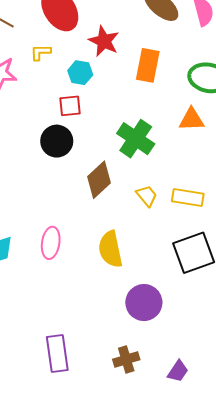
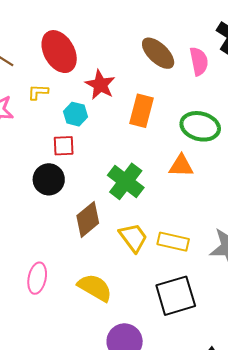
yellow trapezoid: (147, 196) -> (133, 238), size x1.4
yellow semicircle: (110, 249) -> (95, 288), turned 129

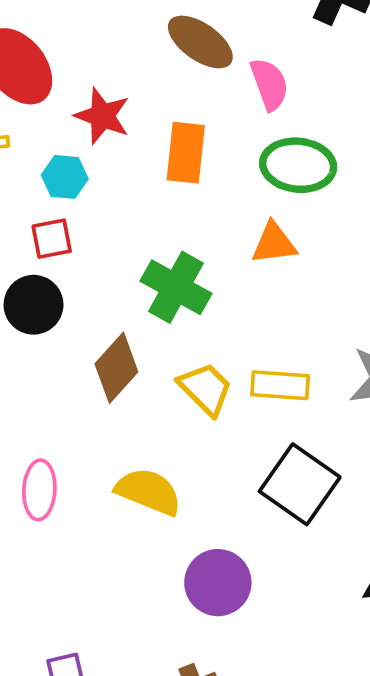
pink semicircle: (199, 61) -> (269, 84), moved
black square: (176, 296) -> (300, 484), turned -30

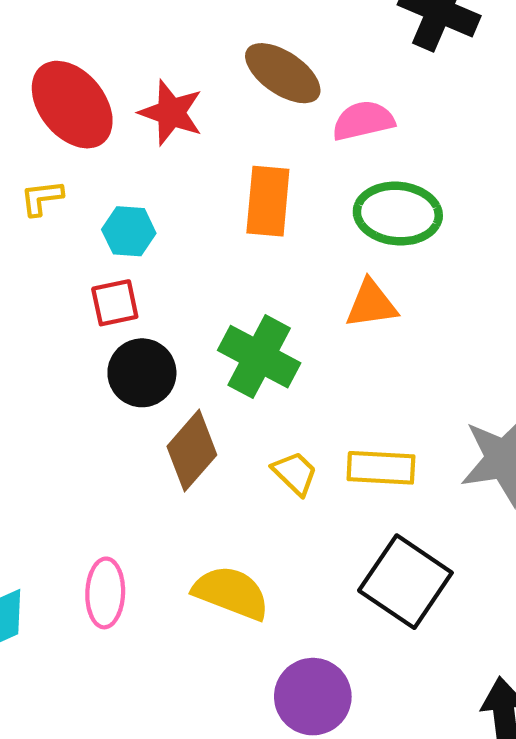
pink semicircle: (269, 84) -> (363, 121), turned -82
red star: (102, 116) -> (171, 113), moved
black circle: (34, 305) -> (142, 373), moved
yellow trapezoid: (205, 389) -> (295, 473), size x0.7

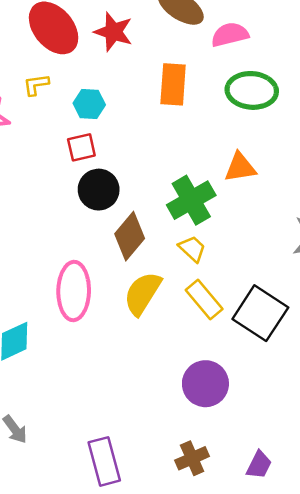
orange triangle: (371, 304) -> (240, 167), moved
green cross: (259, 357) -> (191, 200), moved, turned 33
yellow rectangle: (381, 468) -> (204, 300), moved, turned 48
pink ellipse: (105, 593) -> (74, 291), moved, size x1.4
yellow semicircle: (231, 593) -> (143, 293), moved, turned -78

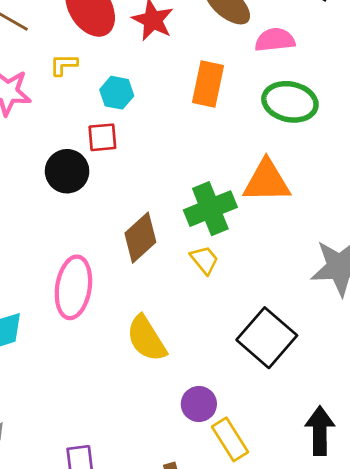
orange triangle: (240, 167) -> (267, 181), size x1.4
black circle: (99, 190) -> (67, 171), moved
yellow semicircle: (143, 293) -> (146, 339), moved, turned -72
yellow rectangle: (204, 300) -> (230, 439), moved
purple circle: (205, 384) -> (199, 404), size x0.7

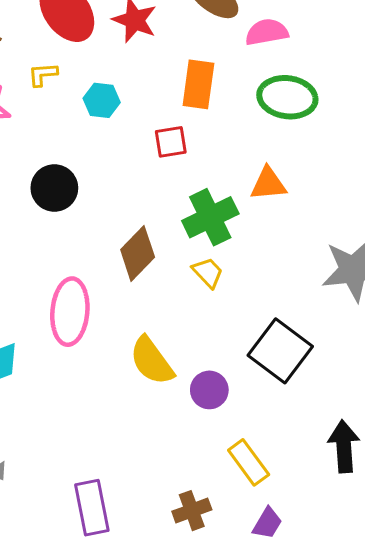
red square: (102, 137) -> (171, 142), moved
orange triangle: (267, 181) -> (268, 184), size x0.7
purple circle: (199, 404) -> (209, 390), moved

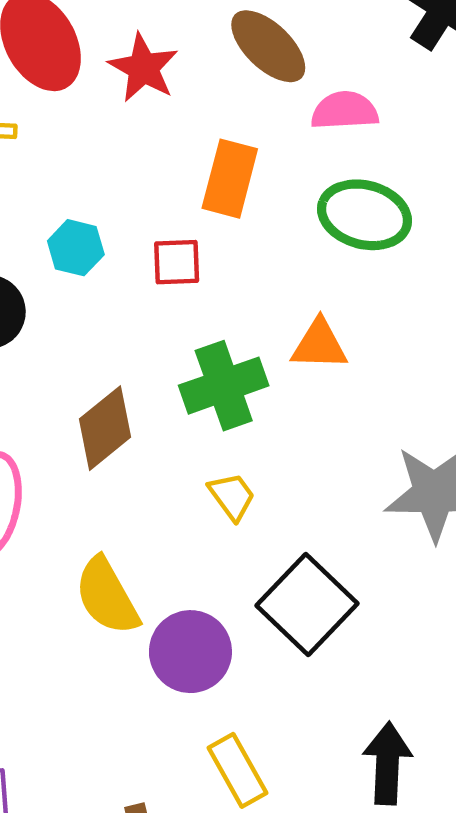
cyan hexagon: (102, 100) -> (76, 248), moved
yellow trapezoid: (208, 273) -> (232, 496), moved
purple circle: (209, 390) -> (190, 652), size x1.4

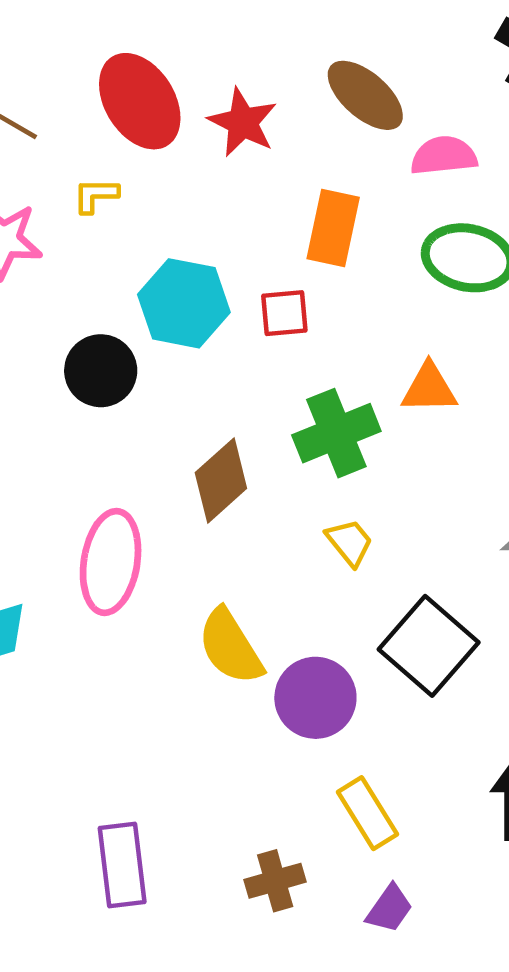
cyan hexagon: (76, 248) -> (184, 303), size x1.6

